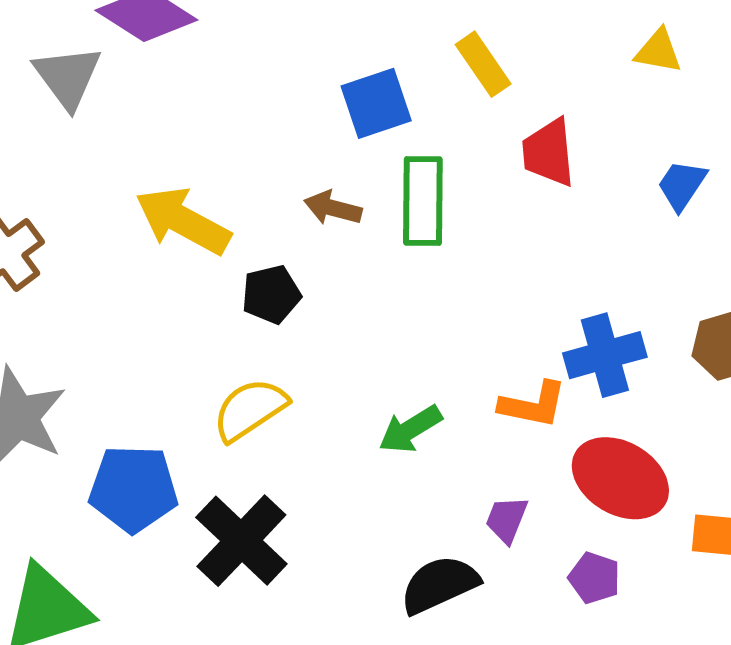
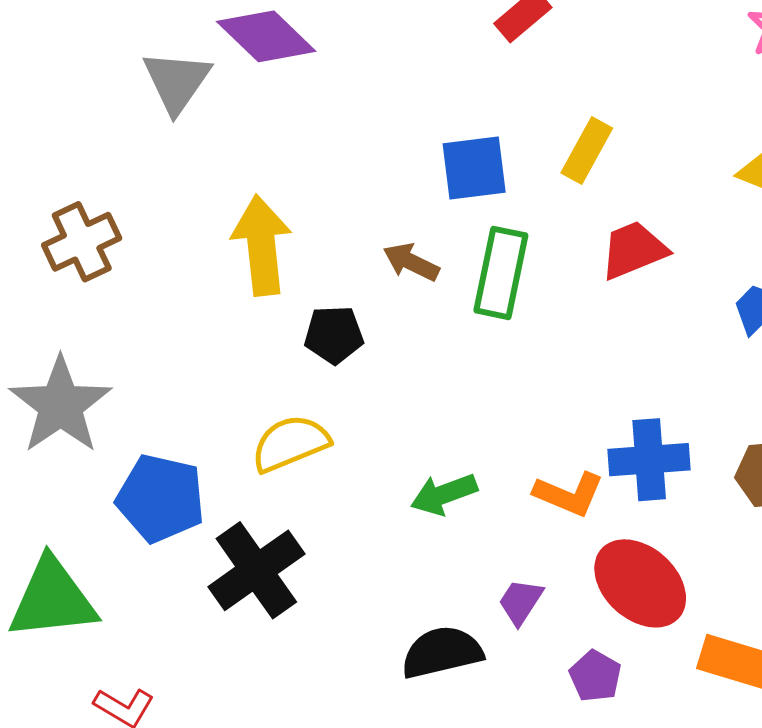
yellow rectangle: (483, 64) -> (587, 151), turned 52
red trapezoid: (549, 153) -> (634, 250), turned 62
yellow arrow: (183, 221) -> (262, 245), turned 44

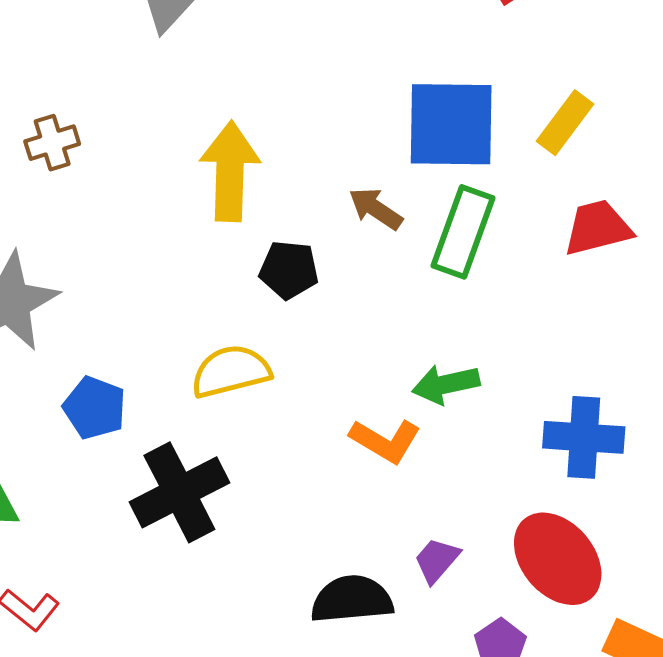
blue square: (474, 168) -> (451, 124), size x1.4
brown cross: (82, 242) -> (52, 143), size x0.7
green arrow: (444, 494) -> (446, 384), moved
orange L-shape: (569, 494) -> (385, 441), moved
blue pentagon: (161, 498) -> (95, 408), size x0.7

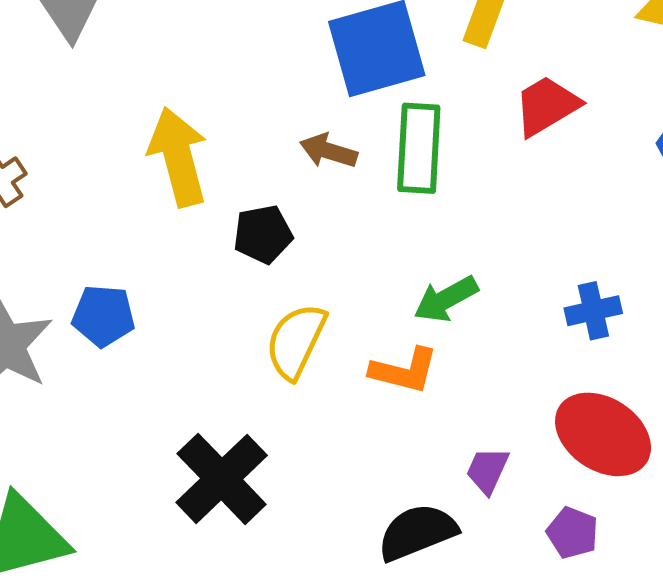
yellow semicircle: (231, 371) -> (296, 341), moved, turned -34
blue pentagon: (95, 408) -> (103, 316), moved
blue cross: (584, 437) -> (593, 311), size x0.7

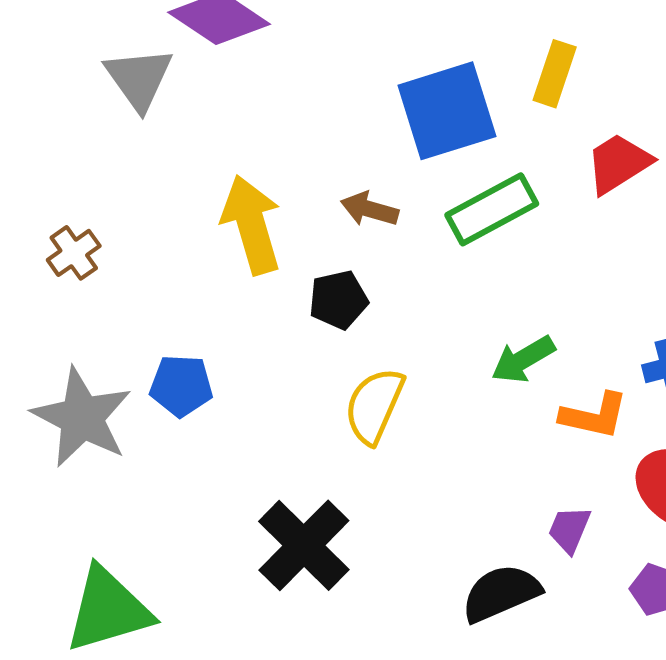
green rectangle: (419, 148) -> (492, 209), turned 60
brown arrow: (329, 151) -> (369, 209), moved
orange L-shape: (404, 371) -> (594, 416), moved

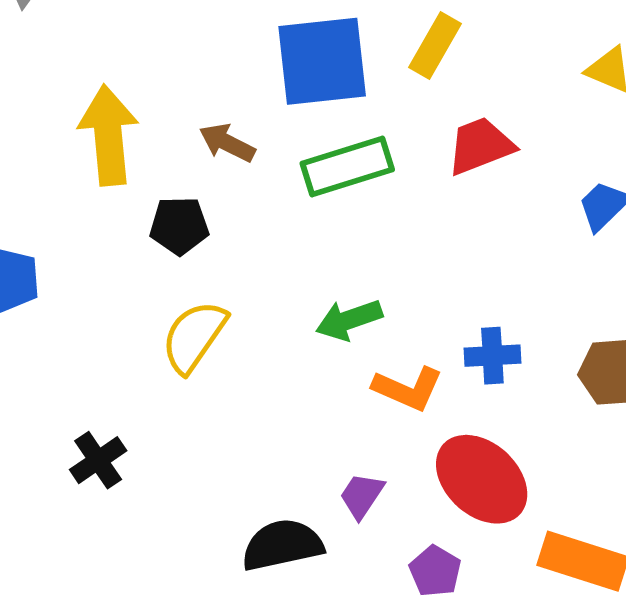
black cross: (304, 545) -> (98, 460), size x0.6

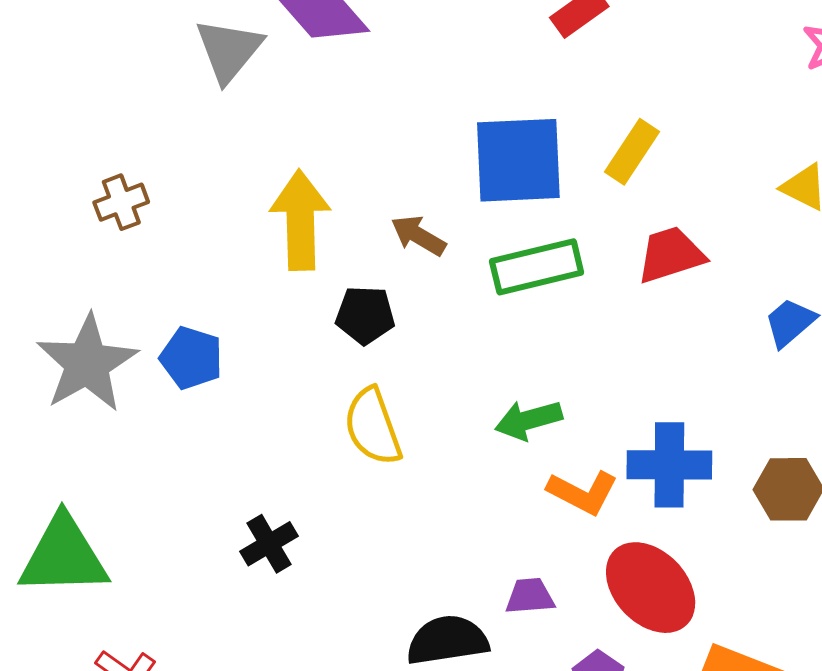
yellow semicircle: (194, 337) -> (373, 427), turned -58
blue cross: (492, 356) -> (669, 465), size x1.5
purple trapezoid: (362, 496) -> (530, 596), turned 48

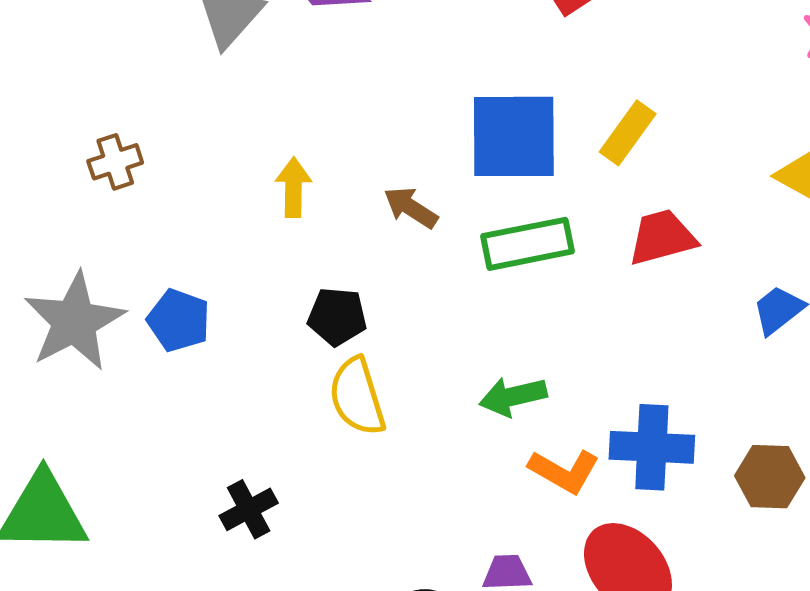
yellow arrow: (300, 220) -> (293, 187), size x0.6
black pentagon: (365, 315) -> (337, 317), moved

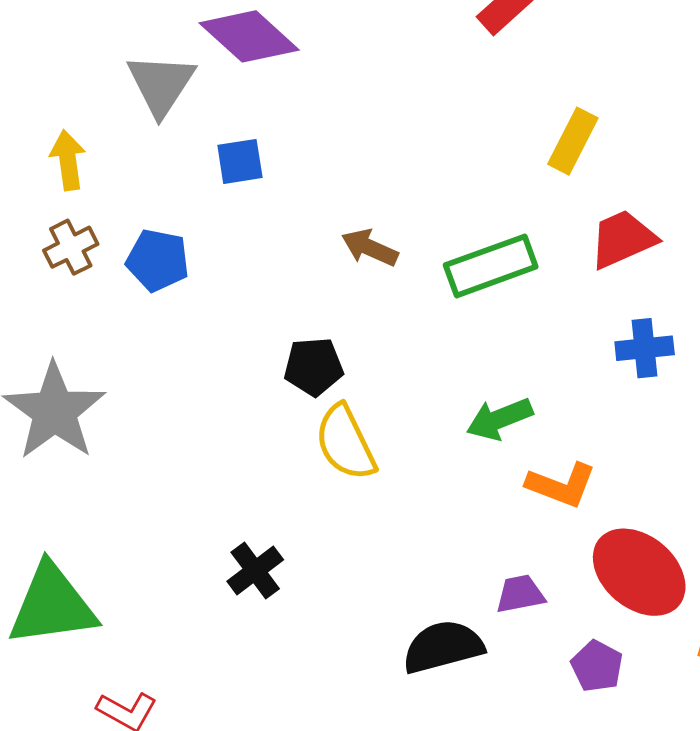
blue square: (514, 136) -> (240, 161), moved, size x0.5
yellow arrow: (293, 187) -> (68, 160), moved
blue pentagon: (179, 320) -> (158, 260), moved
blue cross: (652, 447) -> (645, 348), moved, size x0.7

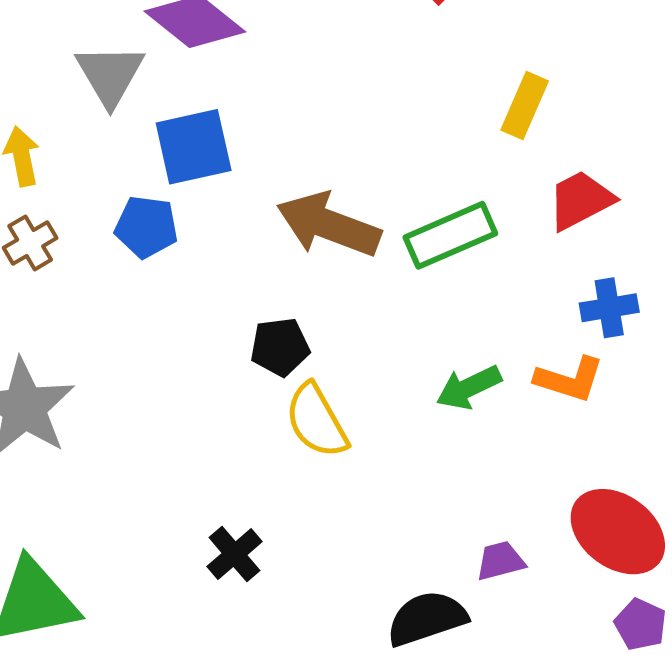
blue square: (240, 161) -> (194, 147), size x1.6
brown arrow: (370, 248) -> (329, 225), size x1.8
blue pentagon: (158, 260) -> (146, 227), moved
orange L-shape: (561, 485) -> (569, 379), moved
purple pentagon: (597, 666) -> (641, 624), moved

